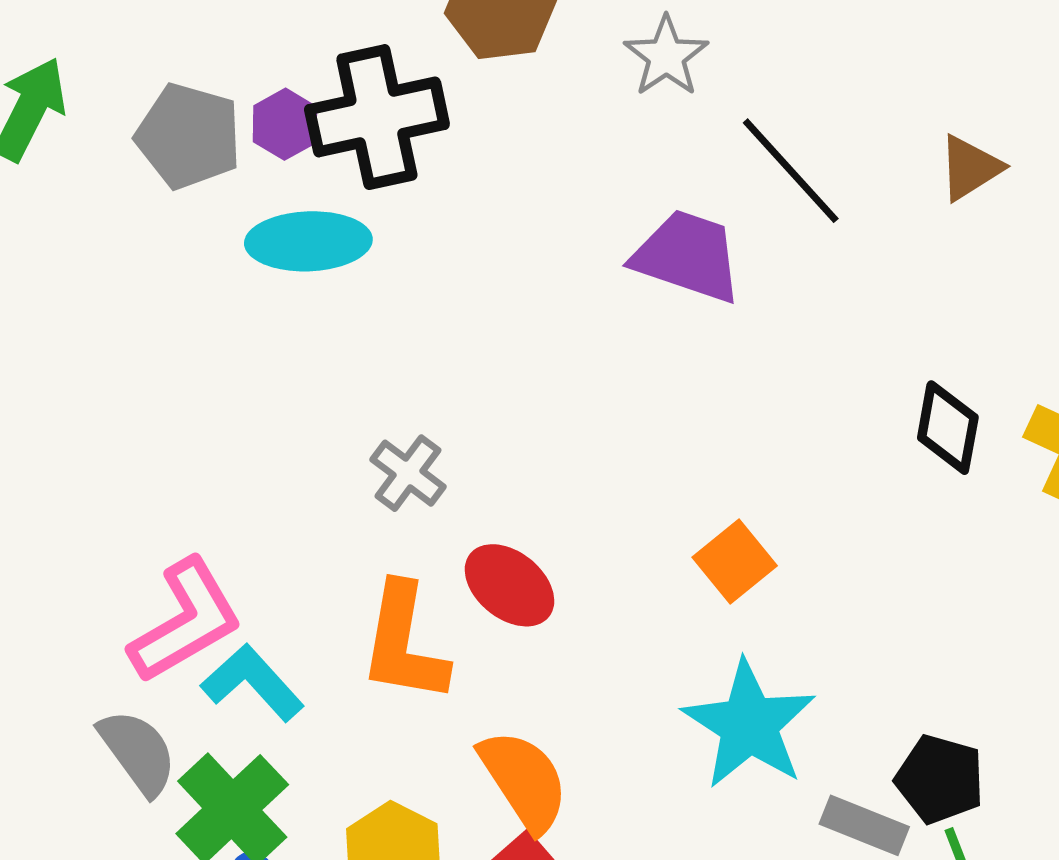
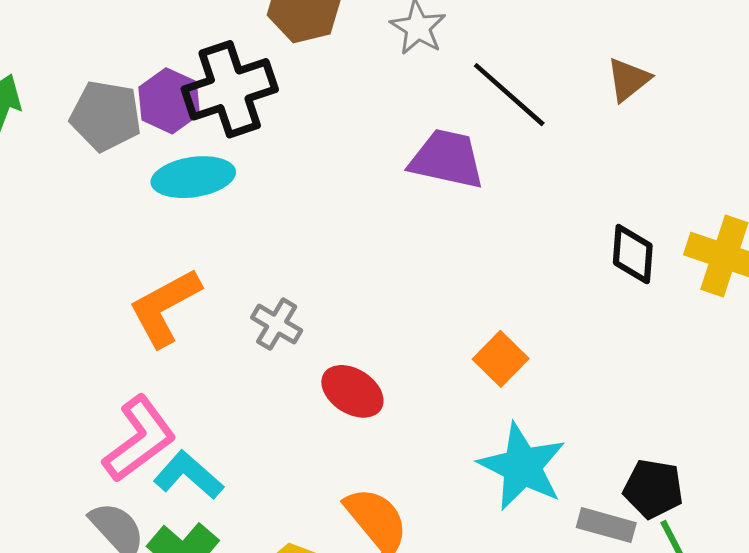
purple hexagon: (285, 124) -> (169, 101), size x1.4
orange L-shape: (404, 643) -> (165, 307), moved, turned 58

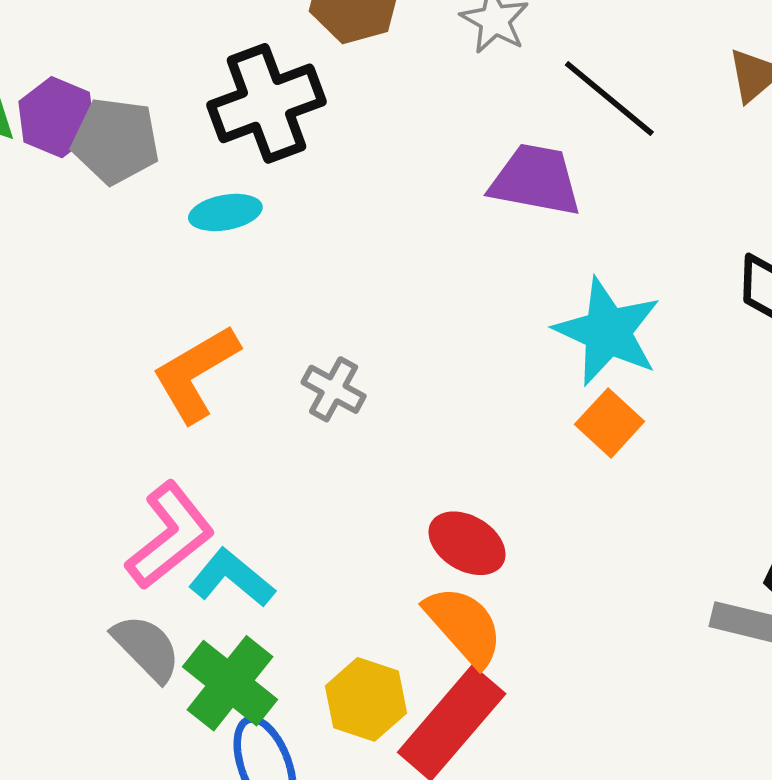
purple hexagon: (169, 101) -> (57, 117), moved
cyan ellipse: (193, 177) -> (225, 212), size x0.7
red ellipse: (352, 391) -> (467, 543), moved
cyan star: (522, 467) -> (608, 332), moved

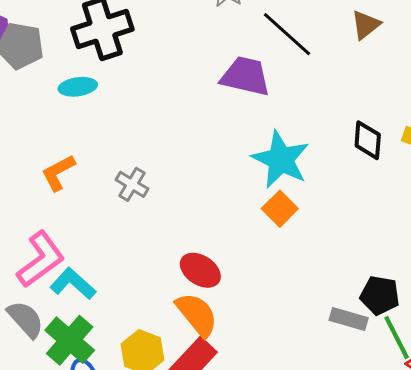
orange L-shape: (196, 373) -> (58, 173), size x0.7

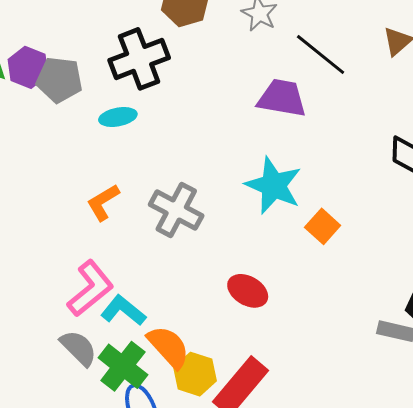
cyan star: (281, 160) -> (274, 185), moved
gray cross: (132, 184) -> (176, 210), size x1.6
orange semicircle: (197, 315) -> (168, 347), moved

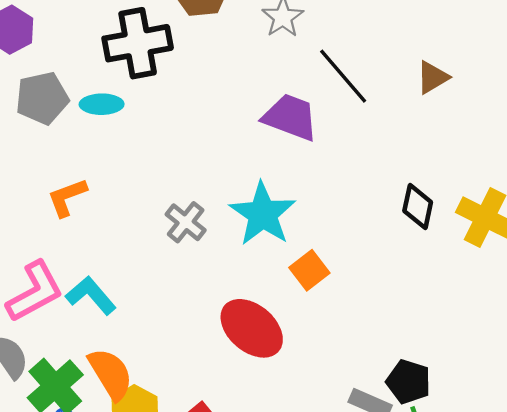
gray pentagon: (59, 80) -> (42, 98), moved, turned -30
gray cross: (176, 210) -> (186, 222), moved, size x0.7
red ellipse: (248, 291) -> (252, 328), moved, size x1.4
cyan L-shape: (123, 311) -> (91, 295), moved

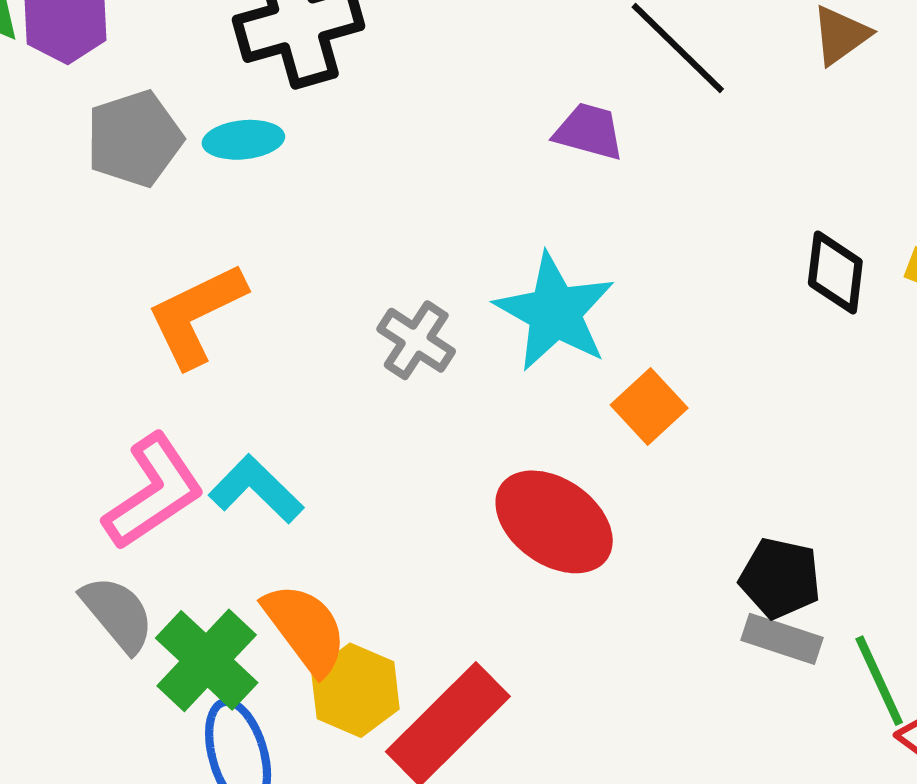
purple trapezoid: (290, 117) -> (589, 132), size x0.7
orange L-shape: (67, 197) -> (196, 315), size x1.4
black pentagon: (409, 382) -> (780, 578), moved

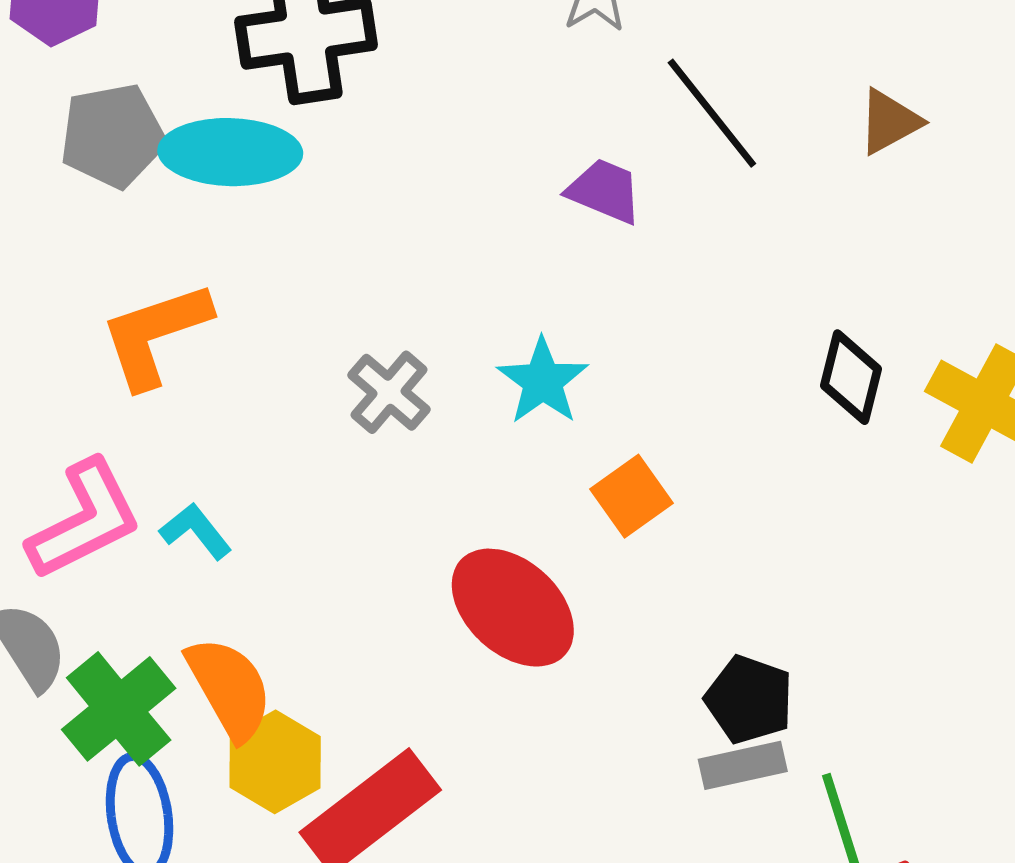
cyan ellipse: (243, 140) -> (230, 152), size x1.6
cyan star: (555, 312) -> (543, 381), size x0.7
cyan L-shape: (256, 489) -> (196, 531), size x0.7
gray rectangle: (782, 639) -> (743, 765), turned -38

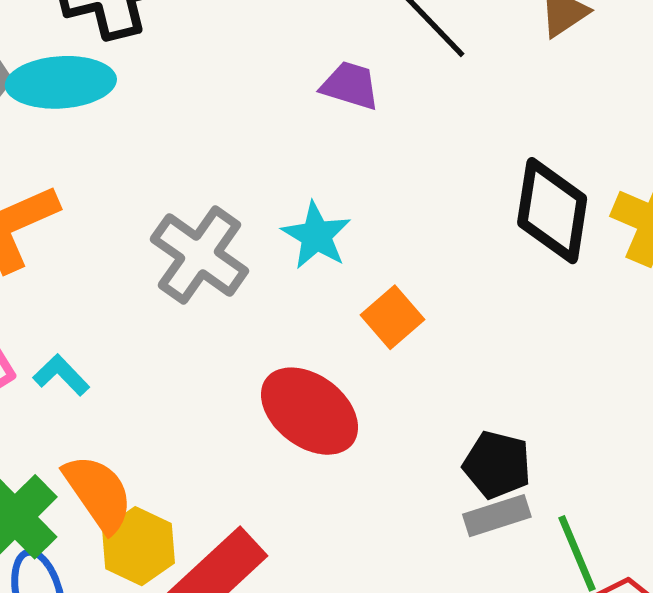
black diamond: (851, 377) -> (552, 211), size x1.5
gray cross: (389, 392) -> (199, 255), size x1.5

